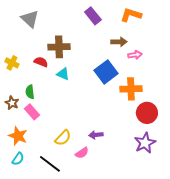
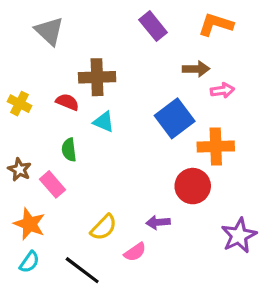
green semicircle: (30, 92) -> (69, 150), moved
red circle: (147, 113) -> (193, 186), moved

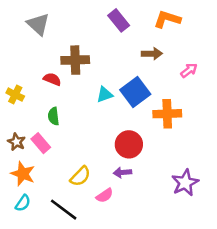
pink arrow: (222, 90) -> (189, 70), moved, turned -30
yellow cross: (20, 104) -> (15, 95), moved
cyan triangle: (104, 122) -> (105, 95), moved, turned -42
brown star: (20, 170) -> (16, 142), moved
red circle: (193, 186) -> (129, 144), moved

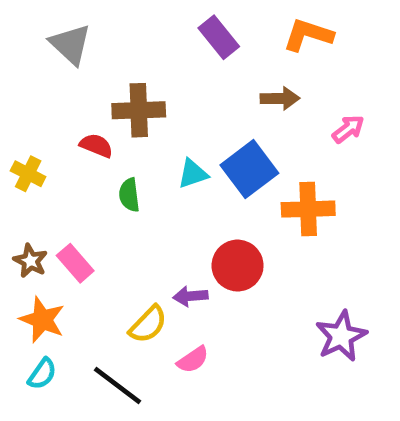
green semicircle: (53, 116) -> (129, 195), moved
purple arrow: (122, 172) -> (190, 296), moved

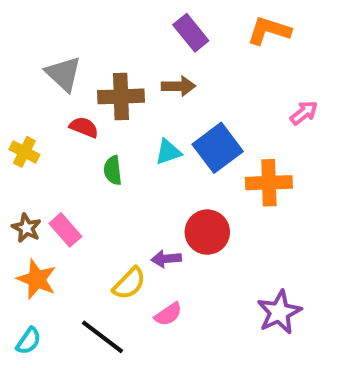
gray triangle: (70, 44) -> (63, 74), moved
brown arrow: (280, 98) -> (179, 86), moved
purple star: (341, 336) -> (279, 312), moved
cyan semicircle: (42, 374) -> (28, 341), moved

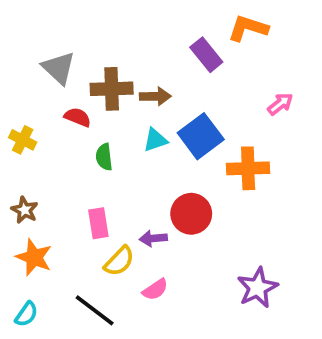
purple rectangle: (191, 33) -> (206, 55), moved
brown arrow: (179, 86) -> (155, 96), moved
pink rectangle: (65, 230) -> (98, 223), moved, turned 32

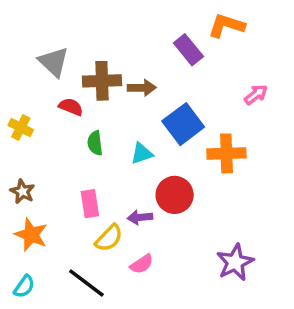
cyan triangle: (155, 140) -> (142, 153), moved

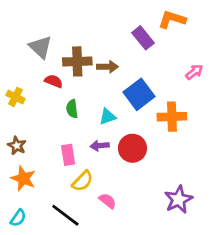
purple arrow: (140, 217) -> (100, 146), moved
pink semicircle: (142, 264) -> (107, 201), turned -108

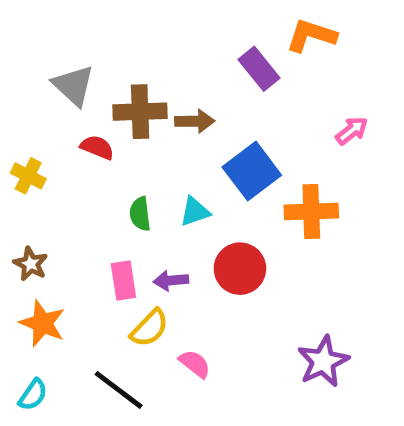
green semicircle: (72, 109) -> (140, 214), moved
purple arrow: (100, 146) -> (171, 281), moved

